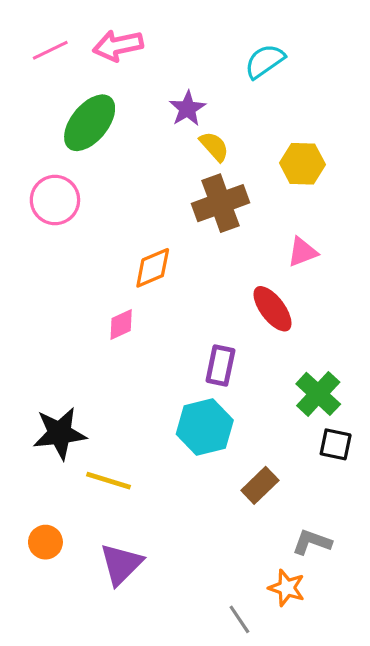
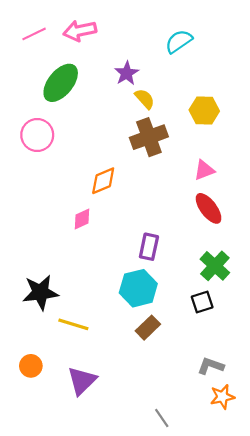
red ellipse: (272, 309) -> (209, 208), moved
black square: (336, 444) -> (202, 302), moved, turned -30
brown rectangle: (260, 485) -> (148, 328), moved
orange star: (287, 588) -> (222, 397), moved, turned -30

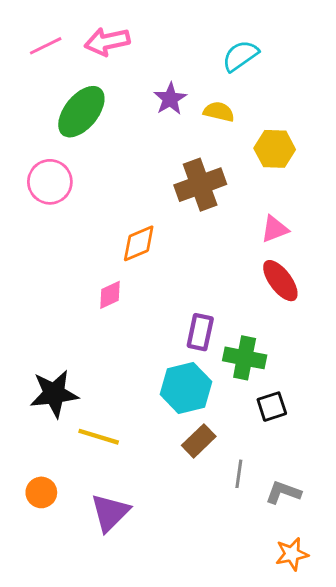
yellow semicircle: (145, 99) -> (219, 112), moved, turned -35
green cross: (215, 266) -> (245, 358), moved, turned -32
orange star: (222, 397) -> (292, 554), moved
gray line: (162, 418) -> (239, 474), moved, turned 42

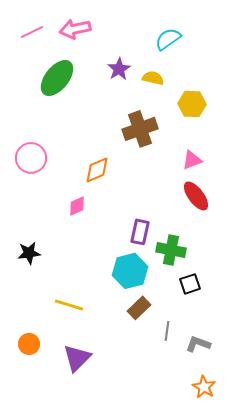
pink circle: (50, 182) -> (31, 158), moved
black star: (54, 394) -> (29, 253), moved, size x0.7
orange star: (292, 554) -> (204, 387), turned -30

